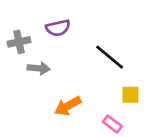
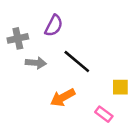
purple semicircle: (58, 28) -> (54, 26), turned -50
black line: (110, 57) -> (77, 62), moved

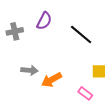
black line: (77, 62) -> (81, 35), moved
gray arrow: (36, 63) -> (29, 70), moved

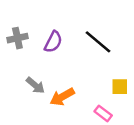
purple semicircle: (44, 21) -> (53, 42), moved
gray arrow: (29, 70) -> (35, 85), turned 35

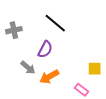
purple semicircle: (53, 42) -> (45, 49), moved
black line: (98, 42) -> (55, 23), moved

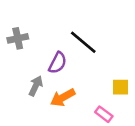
black line: (55, 23) -> (83, 42), moved
gray arrow: (28, 68) -> (36, 86), turned -105

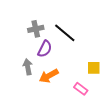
gray cross: (18, 38) -> (36, 29), moved
gray arrow: (36, 86) -> (28, 67), turned -35

